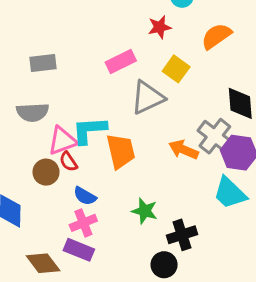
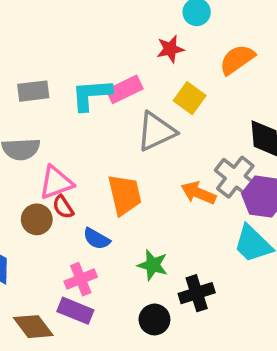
cyan L-shape: (89, 130) -> (91, 95), moved
blue semicircle: (85, 196) -> (96, 239), moved
black circle: (164, 265) -> (154, 319), moved

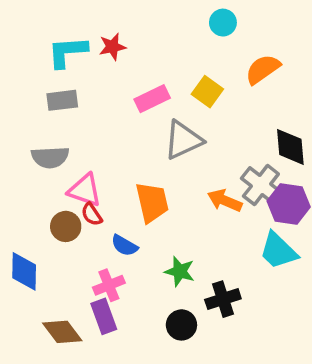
red star: (170, 49) -> (112, 47), moved
cyan L-shape: (91, 95) -> (67, 52), moved
yellow square: (190, 98) -> (207, 92), moved
pink triangle: (56, 182) -> (85, 190), turned 39
purple rectangle: (75, 311) -> (104, 316), turned 48

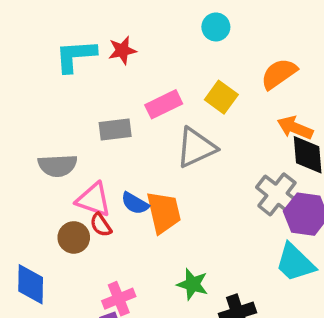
cyan circle: (223, 23) -> (216, 27), moved
gray rectangle: (62, 100) -> (115, 130), moved
orange arrow: (225, 201) -> (295, 128), moved
blue semicircle: (124, 245) -> (135, 203), moved

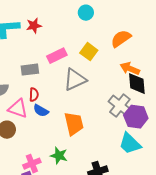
orange trapezoid: (164, 212) -> (74, 124), moved
red semicircle: (101, 225) -> (34, 95), moved, turned -144
green star: (192, 284) -> (59, 156), moved

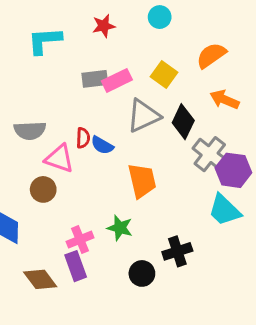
red star: (34, 26) -> (104, 26), moved
gray rectangle: (30, 70) -> (95, 79), moved
black diamond: (137, 84) -> (183, 122), moved, turned 30
blue semicircle: (41, 111) -> (102, 145), moved

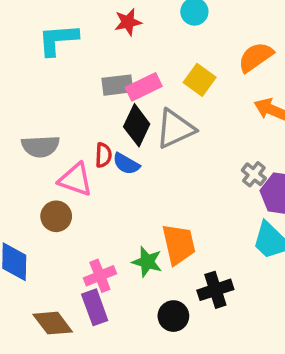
black diamond: (183, 122) -> (137, 125), moved
gray cross: (210, 154) -> (254, 174), size x0.6
orange trapezoid: (142, 181) -> (179, 244), moved

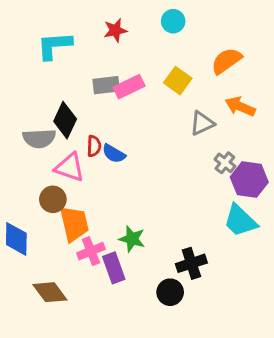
black diamond: (137, 125) -> (65, 120), moved
gray triangle: (175, 129) -> (202, 123), moved, size x0.7
orange trapezoid: (179, 244) -> (74, 224), moved
purple rectangle: (95, 307) -> (114, 268), moved
black circle: (173, 316) -> (170, 292), moved

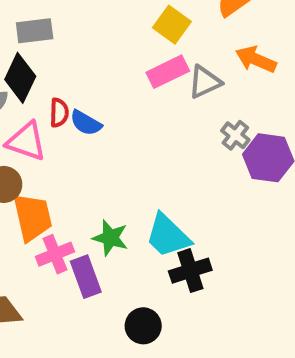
gray rectangle: (106, 85) -> (35, 31), moved
pink rectangle: (129, 87) -> (168, 72), moved
cyan trapezoid: (240, 221) -> (168, 236), moved
black circle: (170, 292) -> (143, 326), moved

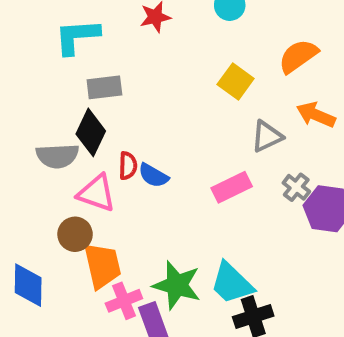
pink rectangle: (168, 72) -> (232, 187), moved
green star: (110, 238) -> (177, 285), size x1.4

